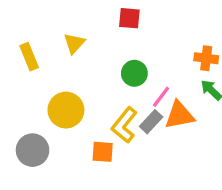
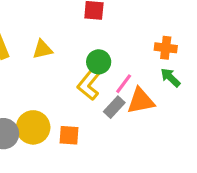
yellow triangle: (74, 43) -> (42, 49), moved, turned 35
yellow circle: (66, 110) -> (33, 127), moved
yellow L-shape: (124, 125) -> (89, 84), moved

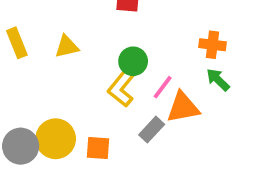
gray rectangle: (114, 107) -> (152, 130), moved

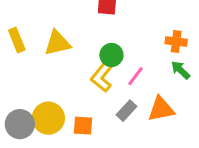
yellow triangle: (67, 47) -> (57, 43), size x1.4
orange triangle: (183, 107) -> (161, 109), moved

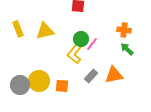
pink line: (136, 76) -> (92, 44), moved

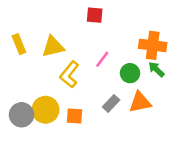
orange cross: (124, 30) -> (153, 45), size x1.5
green circle: (81, 39) -> (130, 73), moved
pink line: (92, 44) -> (102, 59), moved
yellow L-shape: (75, 53) -> (69, 74), moved

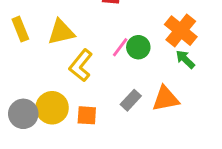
orange cross: (153, 45) -> (181, 31), turned 32
green circle: (130, 73) -> (138, 47), moved

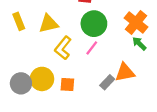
pink line: (120, 47) -> (92, 48), moved
green circle: (138, 47) -> (94, 24), moved, size x1.5
gray rectangle: (131, 100) -> (107, 82), moved

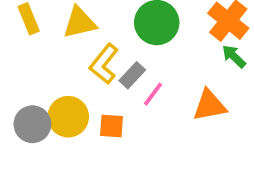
pink line: (92, 48) -> (153, 94), moved
gray rectangle: (107, 82) -> (132, 75), moved

